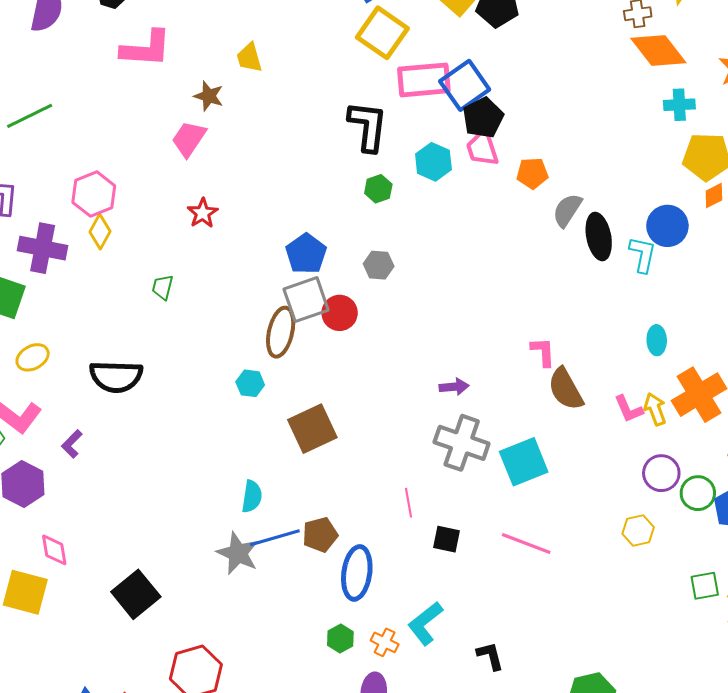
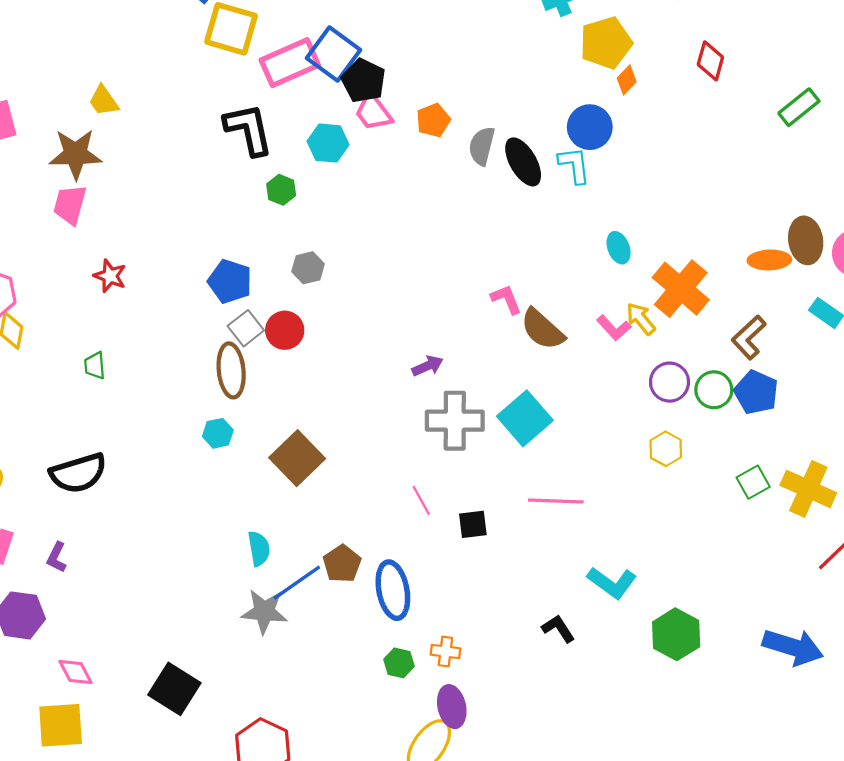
brown star: (209, 96) -> (75, 154), size x1.6
gray square: (306, 300) -> (246, 328), size x0.7
cyan L-shape: (425, 623) -> (612, 583), moved, turned -87

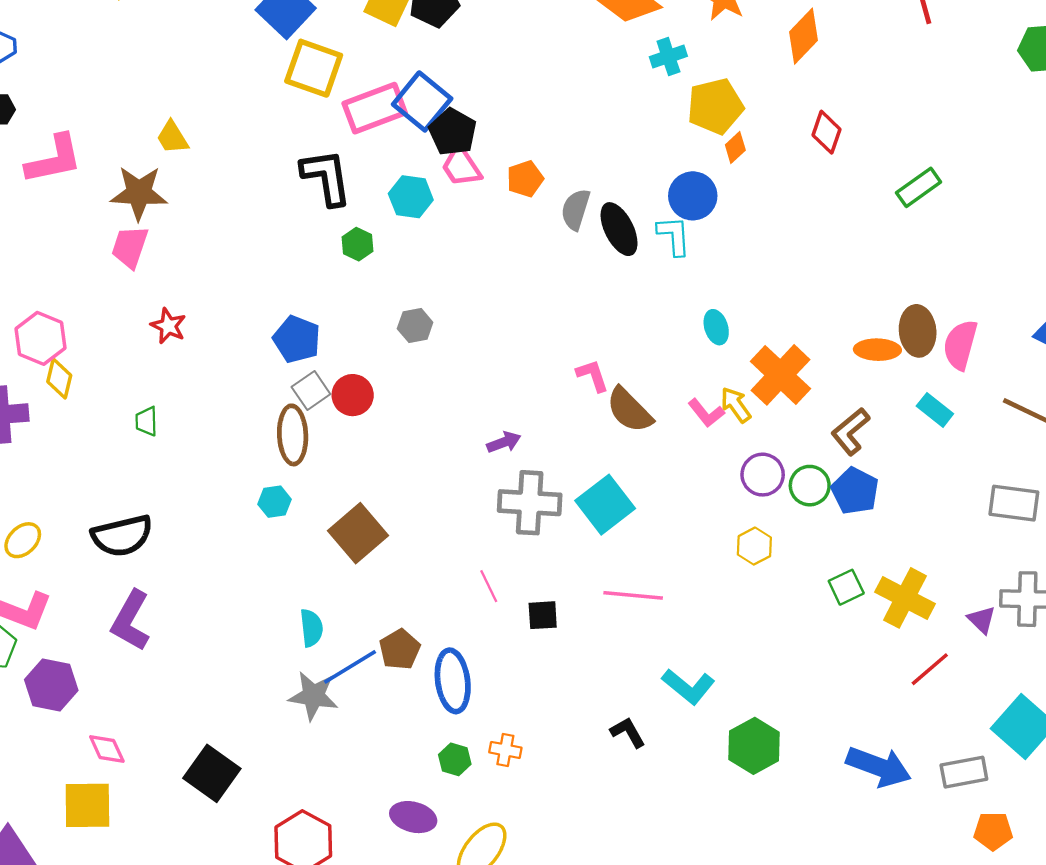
gray hexagon: (308, 268) -> (415, 326), moved
purple L-shape: (57, 557) -> (131, 621), moved, size x1.8
purple ellipse: (452, 707) -> (413, 817), moved, turned -66

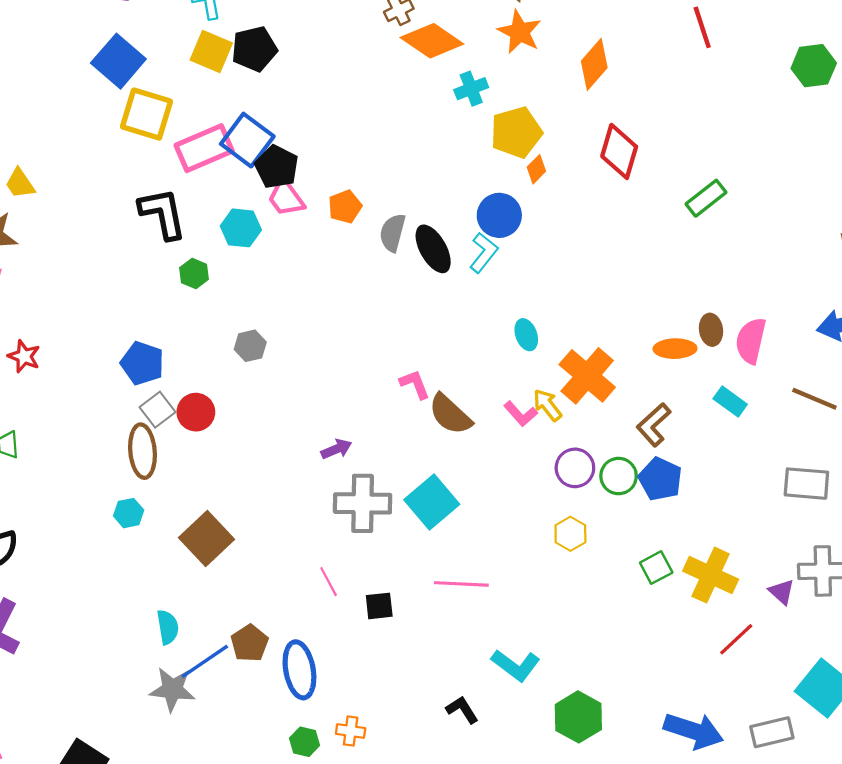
red diamond: (826, 132) -> (619, 151), size x1.4
cyan L-shape: (674, 236) -> (484, 253), turned 45
brown ellipse: (918, 331) -> (711, 330), size x0.7

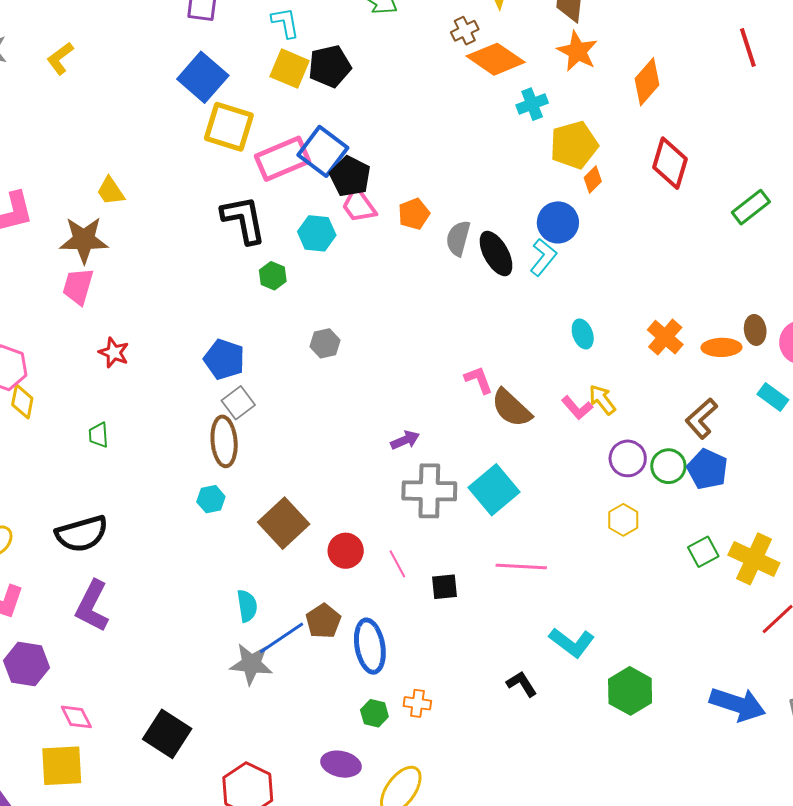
orange cross: (587, 376) -> (665, 337), moved, size x0.7
red circle: (196, 412) -> (346, 551), moved

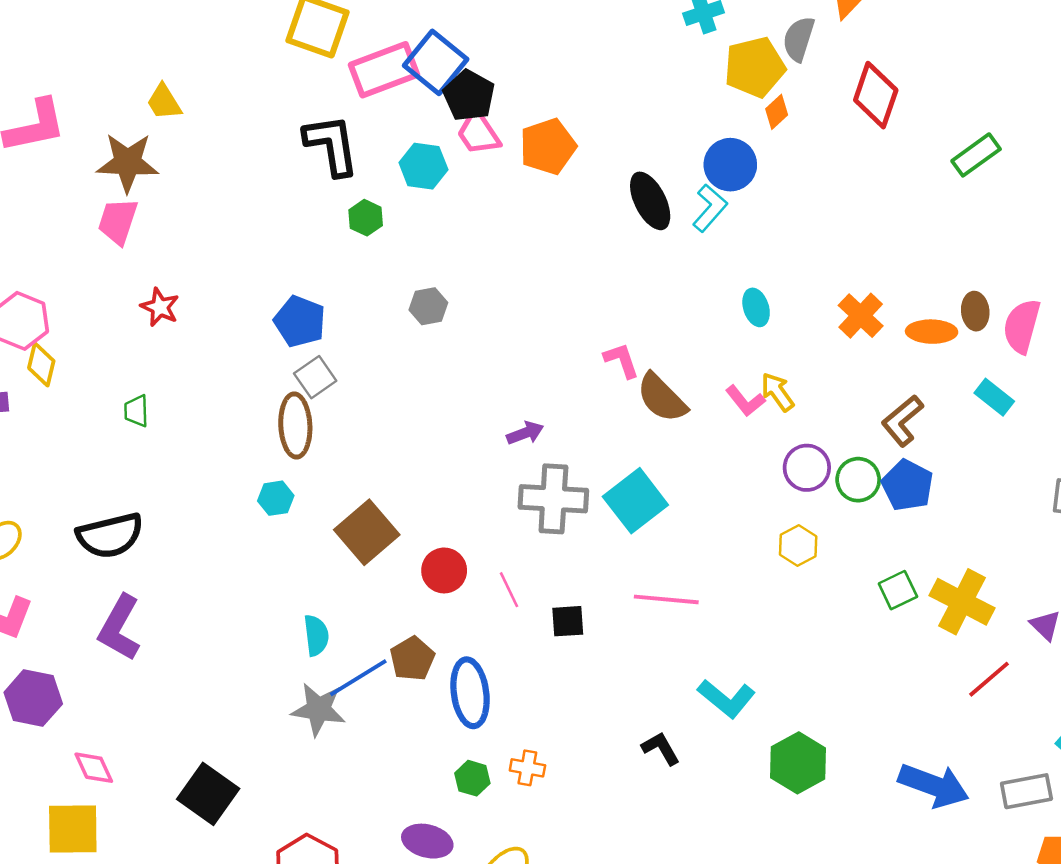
orange pentagon: (414, 214) -> (548, 146), size x1.4
gray semicircle: (458, 238) -> (799, 39), moved

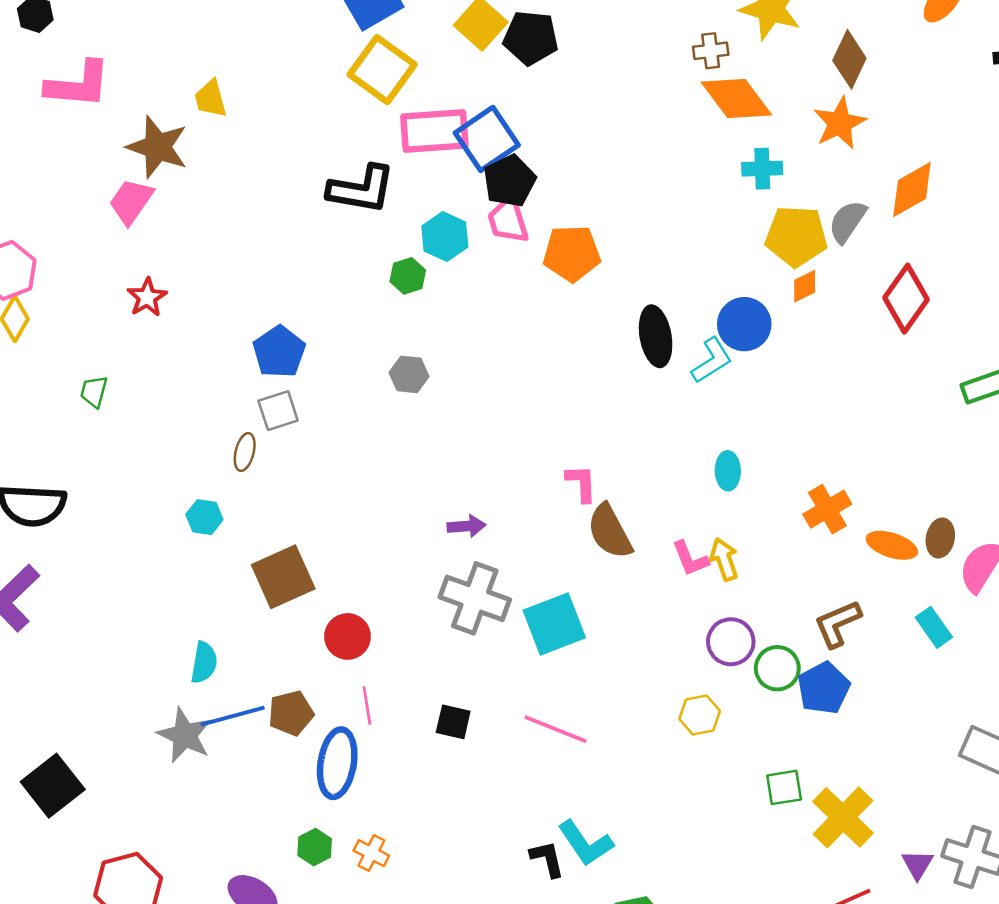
black L-shape: (331, 145) -> (361, 189), turned 92
green hexagon: (366, 218) -> (408, 276), moved
brown ellipse: (295, 426) -> (245, 452), size x0.6
pink line: (509, 590) -> (367, 705), moved
black L-shape: (661, 748) -> (547, 859), moved

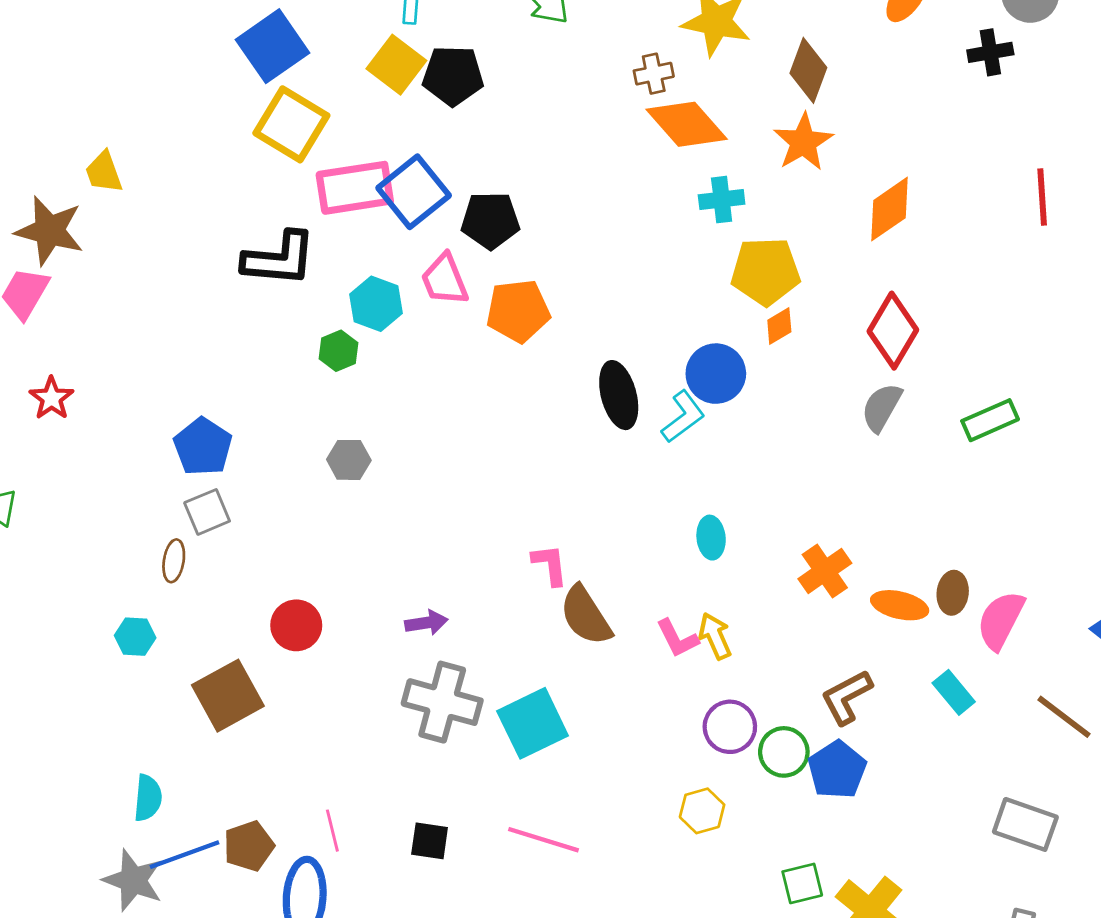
black pentagon: (510, 181) -> (490, 220), moved, turned 30
gray semicircle: (847, 222) -> (882, 407), moved
red circle: (347, 636) -> (296, 625), moved

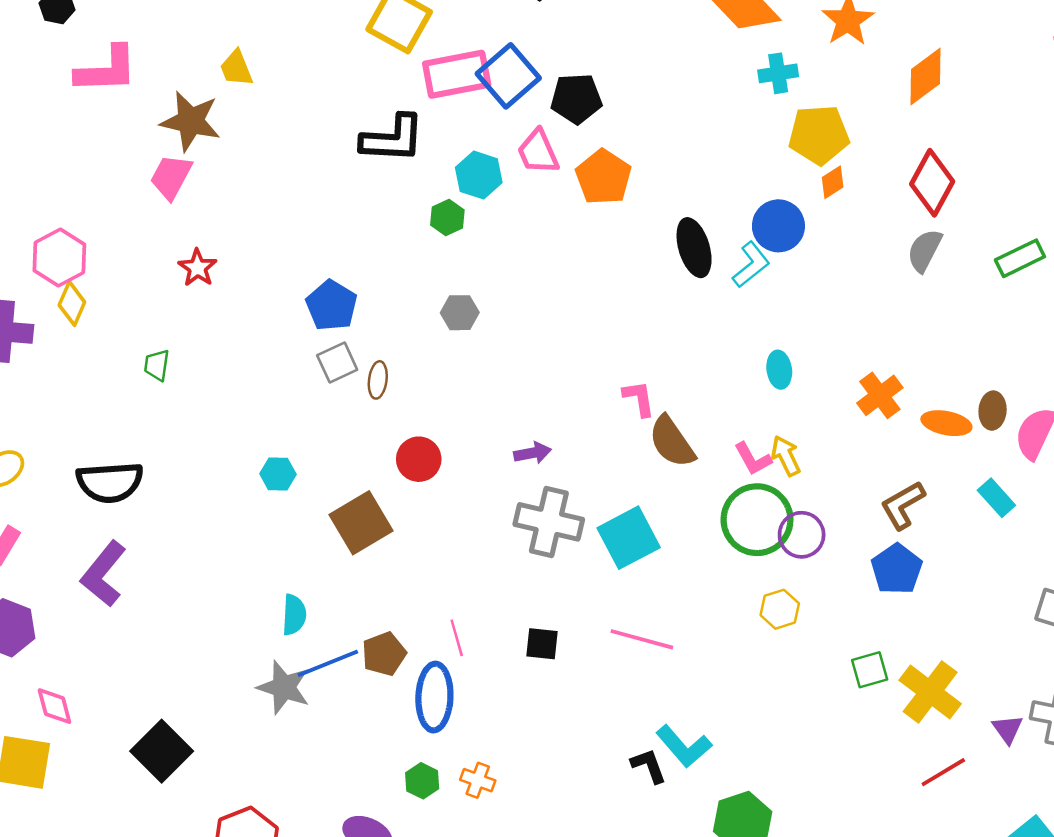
orange pentagon: (518, 311) -> (603, 177), turned -30
brown ellipse: (174, 561) -> (378, 380), moved
green circle: (784, 752) -> (757, 520), moved, size x1.6

